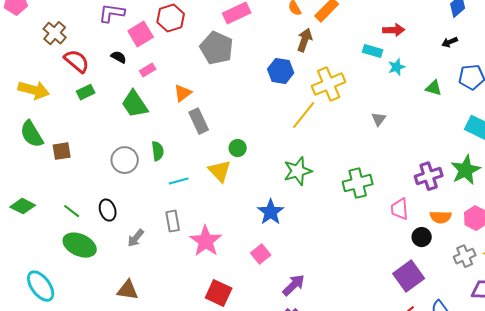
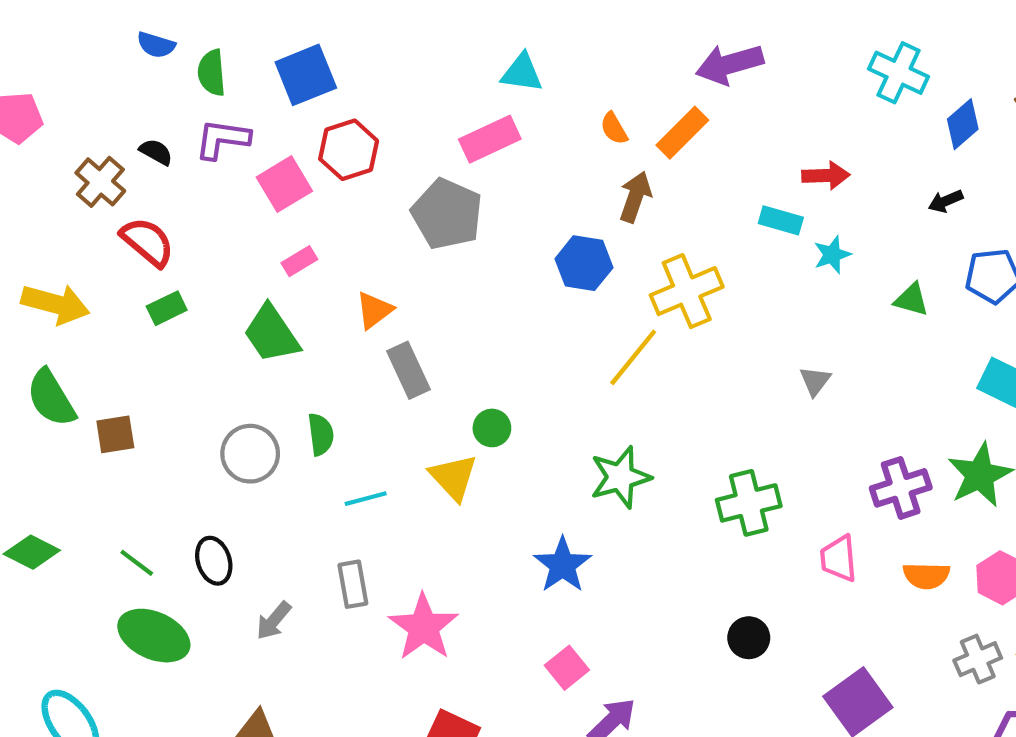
black semicircle: (119, 57) -> (156, 152), moved
gray triangle: (379, 119) -> (815, 381), moved
black circle: (422, 237) -> (749, 638), moved
pink square: (261, 254) -> (567, 668), moved

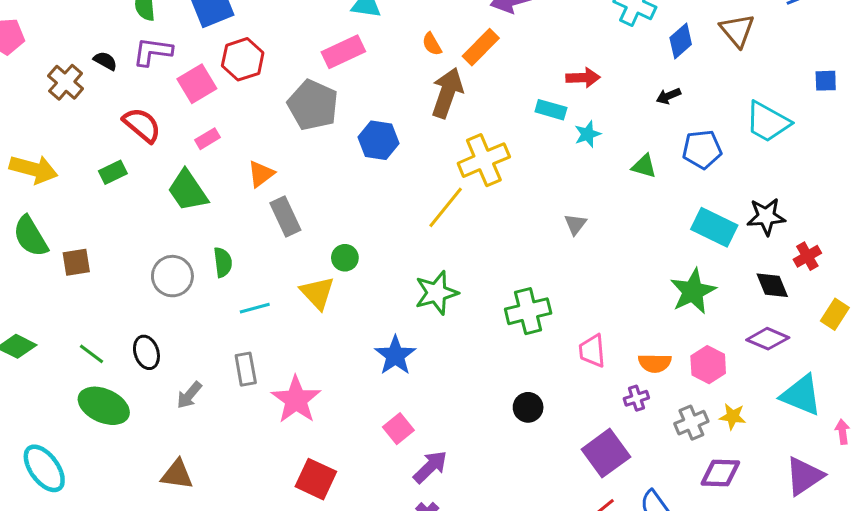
brown arrow: (635, 197) -> (447, 93), size x1.4
red semicircle: (147, 242) -> (142, 125), moved
blue hexagon: (584, 263) -> (378, 140), moved
purple cross: (901, 488) -> (636, 398), moved, size x0.6

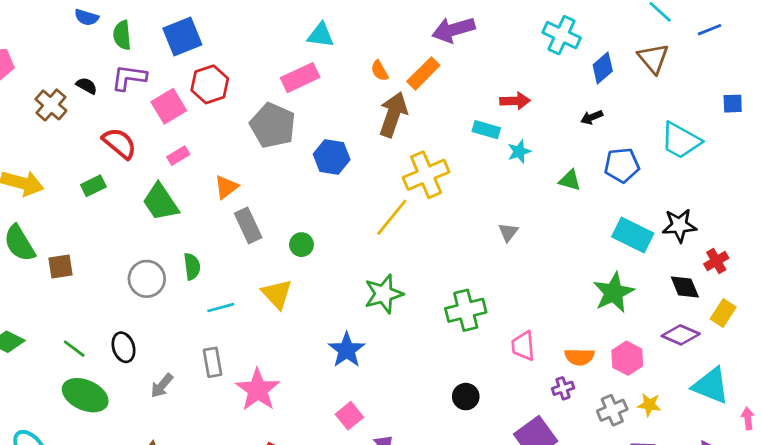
green circle: (345, 258) -> (301, 245), moved
yellow rectangle: (835, 314) -> (723, 313), moved

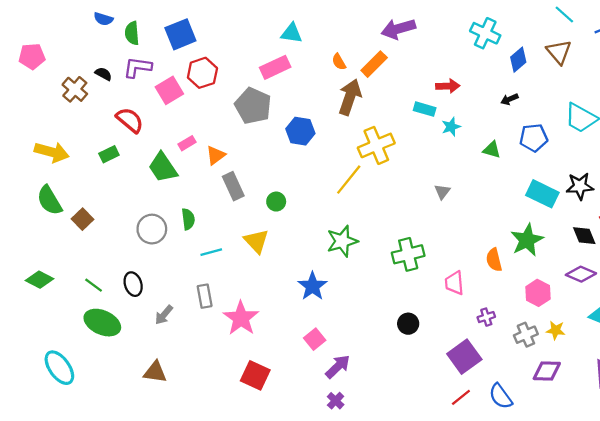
pink rectangle: (178, 156) -> (187, 143), moved
brown square: (61, 266) -> (83, 219), turned -35
orange semicircle: (579, 357) -> (494, 260), moved, turned 75

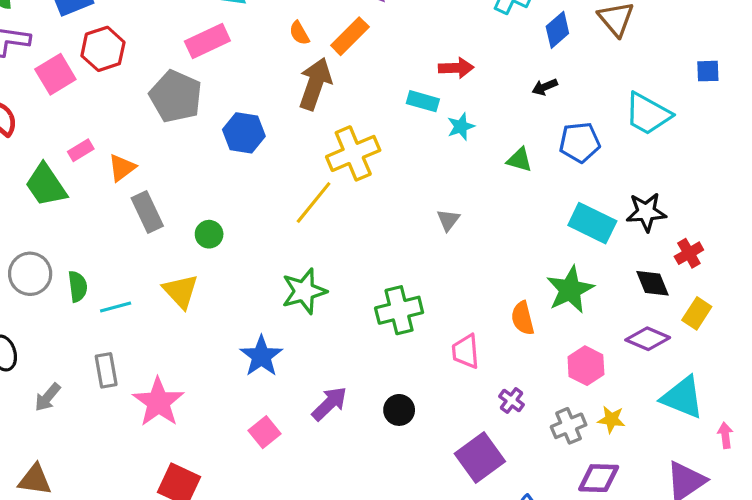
green semicircle: (188, 219) -> (78, 286), moved
purple cross: (486, 317) -> (512, 400), turned -35
purple arrow: (338, 367) -> (329, 404), moved

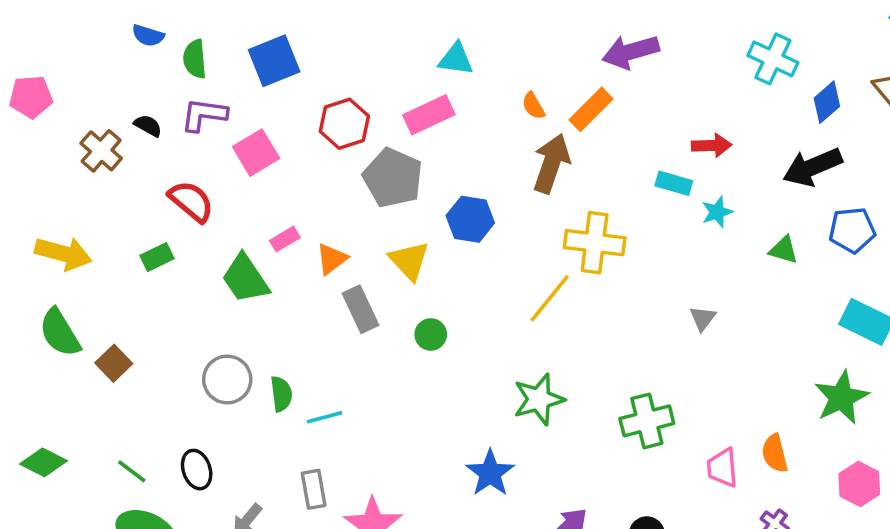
red hexagon: (103, 49) -> (344, 124), moved
black arrow: (545, 87) -> (812, 167), size x2.0
yellow cross: (353, 153) -> (595, 243), turned 30
yellow triangle: (181, 291) -> (409, 261), moved
orange semicircle: (523, 318) -> (775, 453), moved

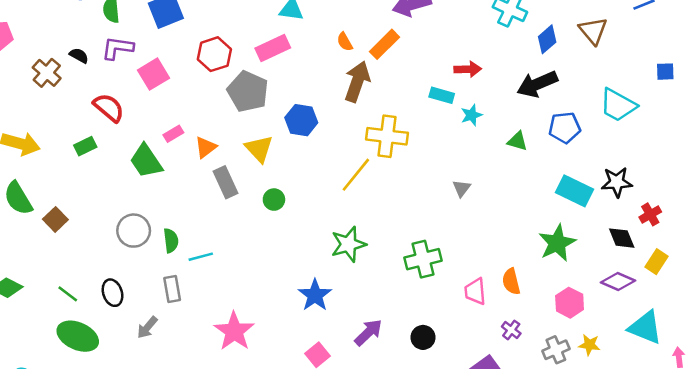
gray rectangle: (314, 489) -> (172, 289), moved

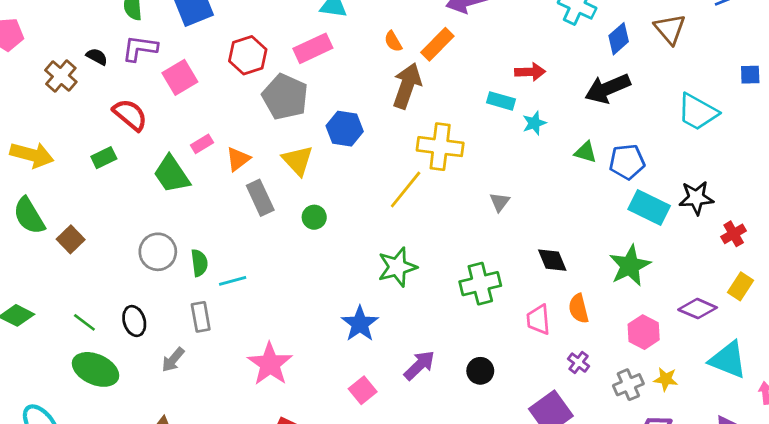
blue pentagon: (565, 128) -> (627, 162), moved
gray triangle: (462, 188) -> (500, 202), moved
black diamond: (622, 238) -> (552, 260), moved

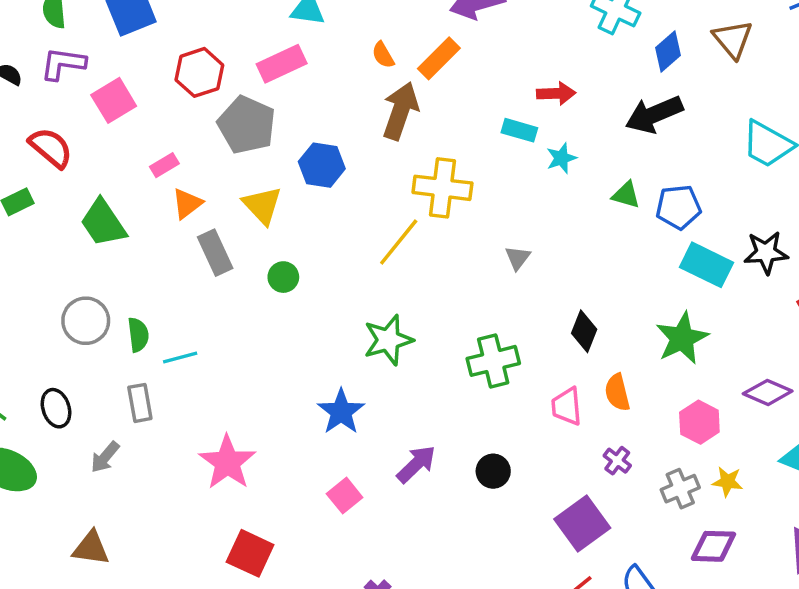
pink rectangle: (202, 144) -> (164, 165), moved
black diamond: (552, 260) -> (584, 331), turned 44

